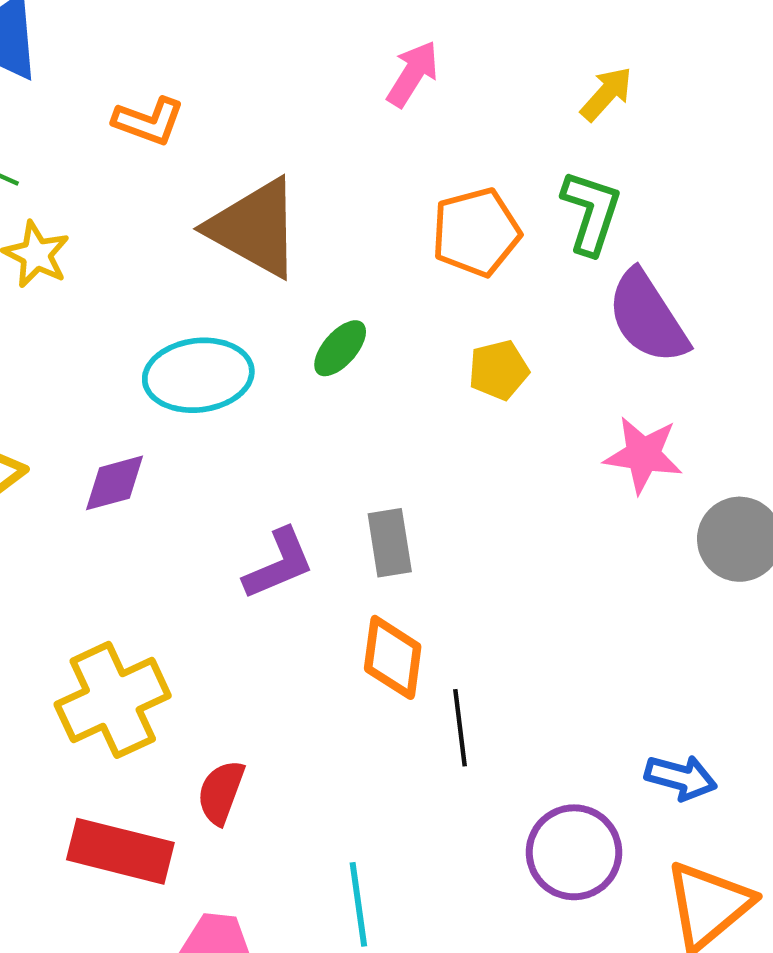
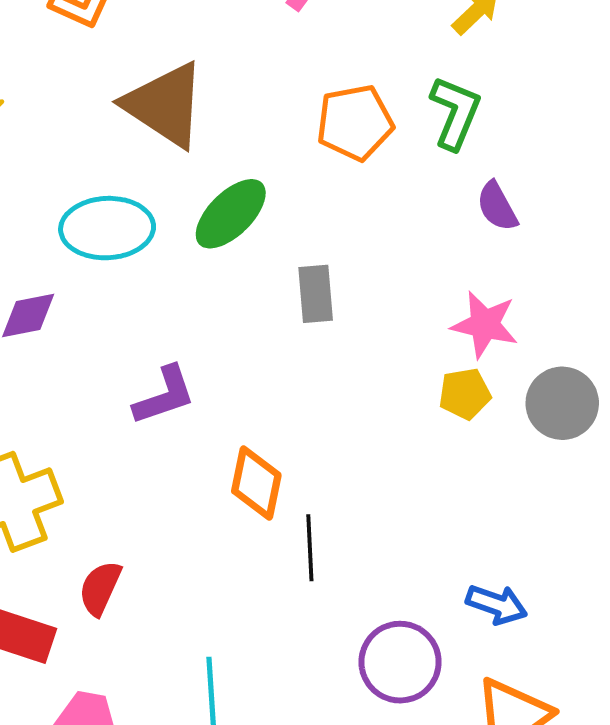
purple semicircle: (648, 317) -> (497, 206), size x0.6
green ellipse: (340, 348) -> (231, 214), size x1.5
yellow pentagon: (499, 370) -> (465, 394), moved
gray rectangle: (390, 543) -> (316, 294), moved

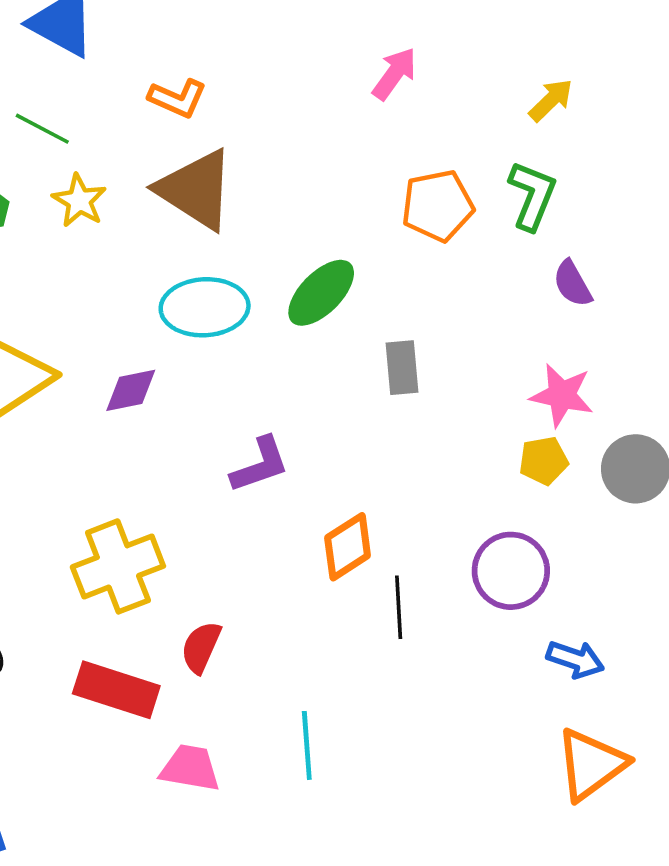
brown triangle: (165, 105) -> (196, 190), moved
orange diamond: (256, 483) -> (348, 547), turned 46
purple circle: (400, 662) -> (511, 571), moved

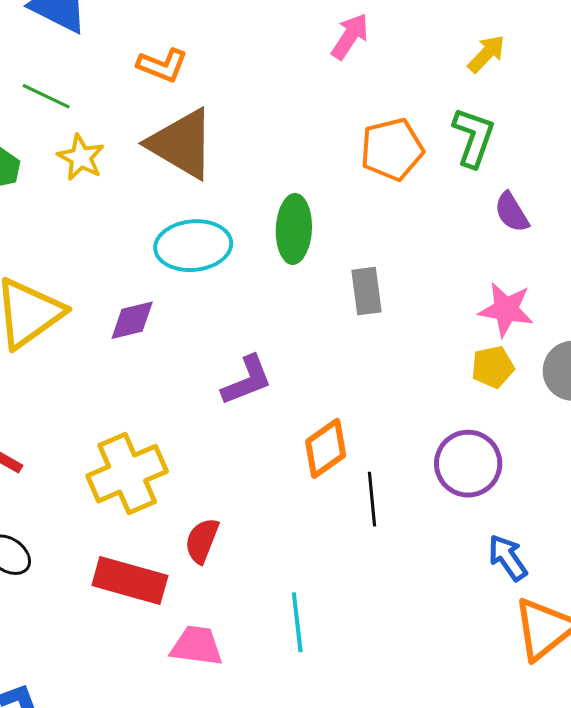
green ellipse: (321, 293) -> (294, 229), turned -40
blue arrow: (575, 659) -> (508, 558), moved, turned -141

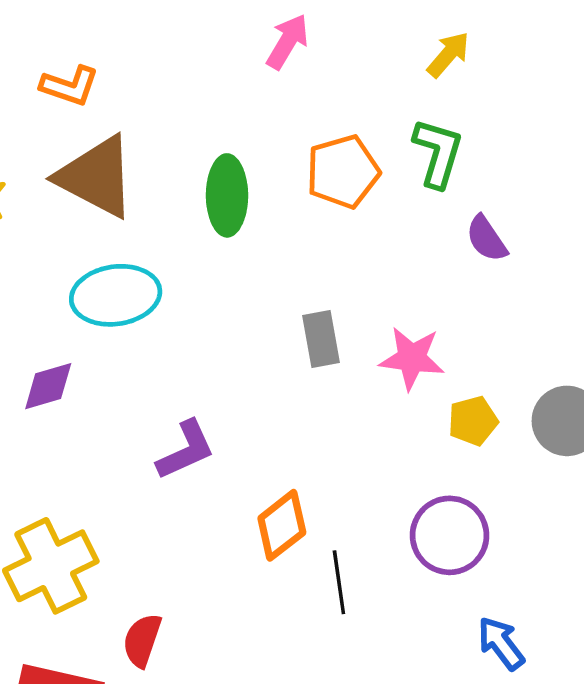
green ellipse: (294, 229) -> (227, 195), moved
pink star: (506, 309) -> (412, 358), moved

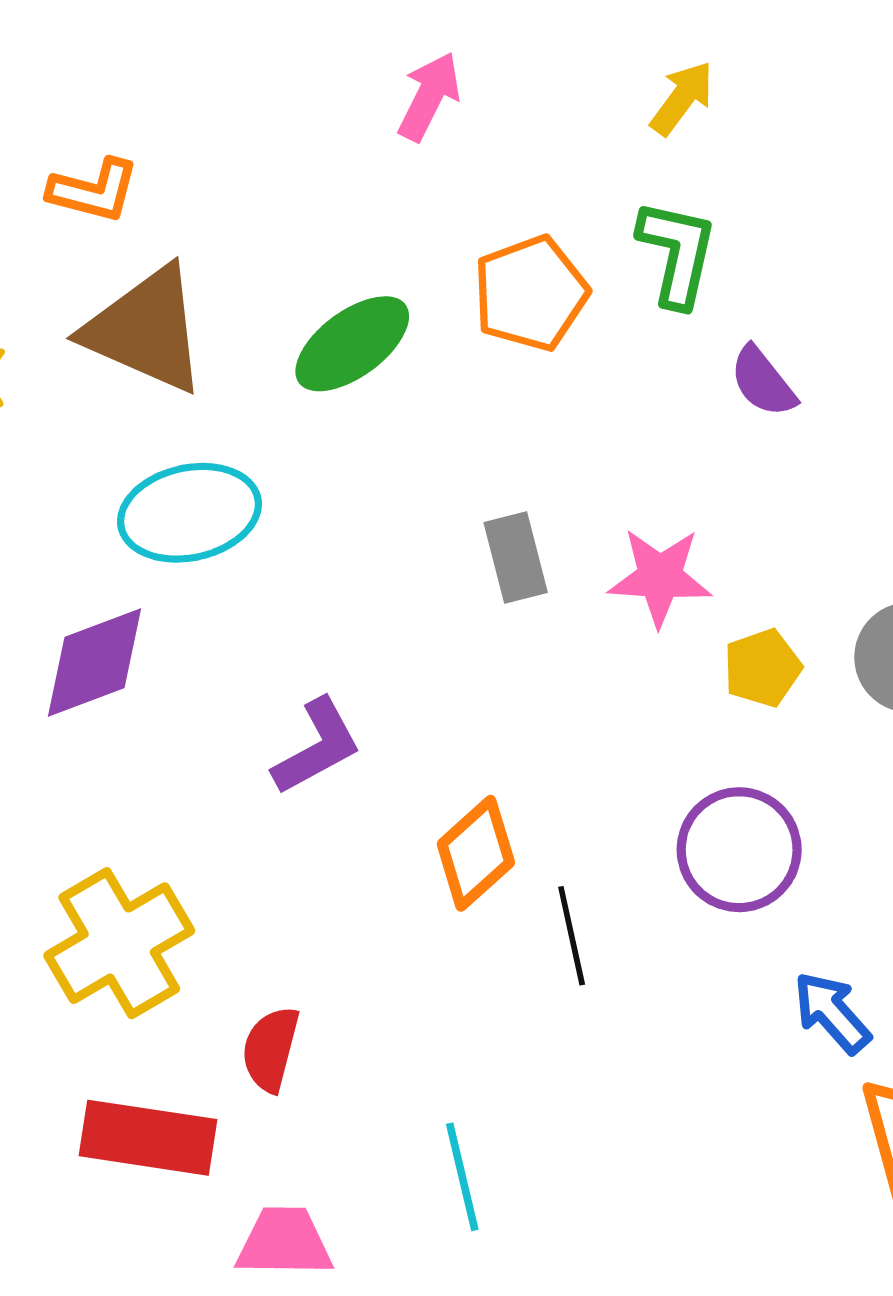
green ellipse: (227, 195) -> (352, 344), turned 58
purple diamond: (48, 386) -> (95, 662), size x1.4

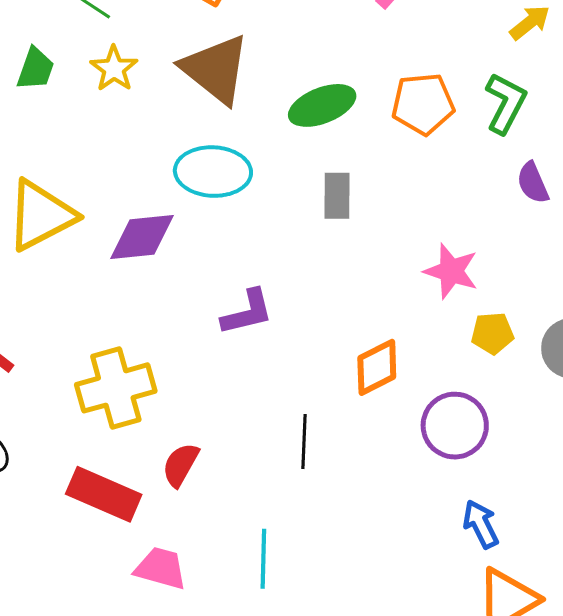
gray rectangle: (516, 558) -> (337, 196), moved
orange diamond: (476, 853) -> (377, 367), moved
black line: (572, 936) -> (304, 442), moved

